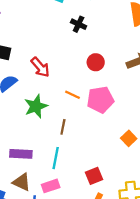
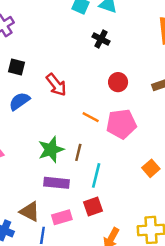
green star: (36, 106) -> (51, 150), moved
purple rectangle: (21, 154) -> (56, 183), moved
cyan line: (56, 158) -> (96, 175), moved
red square: (94, 176) -> (93, 207), moved

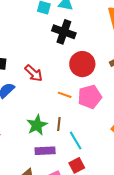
black cross: (101, 39) -> (64, 32), size x1.6
red circle: (118, 82) -> (82, 64), size x1.6
cyan line: (96, 175) -> (76, 140), turned -36

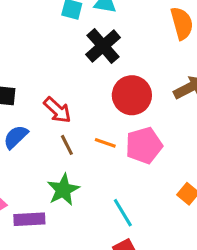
black cross: (64, 32) -> (103, 46), turned 30
brown line: (59, 124) -> (67, 145), moved, turned -32
purple rectangle: (45, 151) -> (29, 219), moved

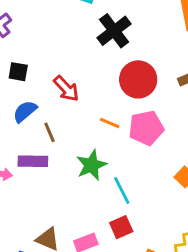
brown line: (67, 145) -> (49, 132), moved
green star: (63, 190) -> (91, 165), moved
purple rectangle: (29, 219) -> (33, 161), moved

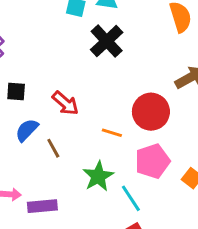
red circle: (138, 79) -> (151, 112), moved
pink pentagon: (146, 128) -> (152, 161), moved
purple rectangle: (33, 161) -> (42, 206), moved

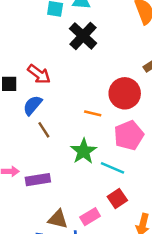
red arrow: (65, 103) -> (39, 74), moved
blue semicircle: (27, 130) -> (33, 105), moved
cyan line: (131, 198) -> (113, 168), turned -30

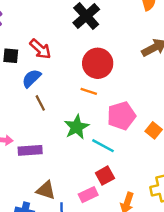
red circle: (125, 93) -> (98, 63), moved
pink rectangle: (90, 217) -> (88, 195), moved

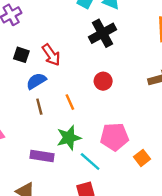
red circle: (98, 63) -> (103, 81), size x0.6
orange line: (89, 91) -> (70, 102), moved, turned 35
purple rectangle: (30, 150) -> (42, 156), moved

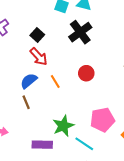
black square: (21, 55) -> (37, 35), moved, turned 32
orange line: (70, 102) -> (55, 82), moved
brown line: (39, 107) -> (26, 102), moved

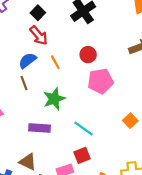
pink pentagon: (102, 120) -> (100, 81), moved
green star: (63, 126) -> (54, 99), moved

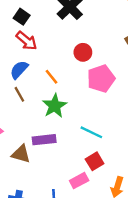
orange line: (55, 62) -> (52, 77), moved
brown triangle: (28, 162) -> (21, 154), moved

